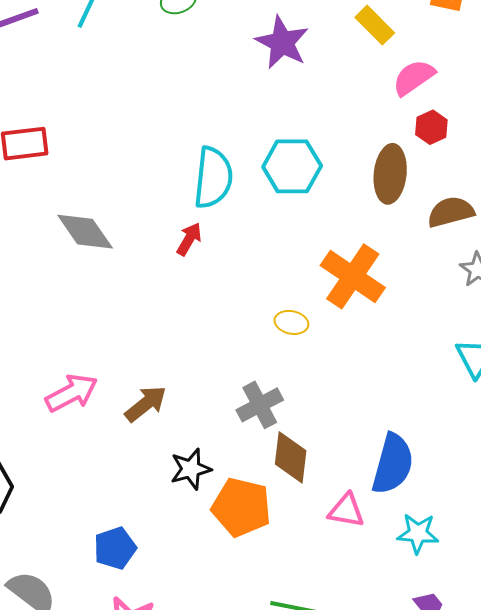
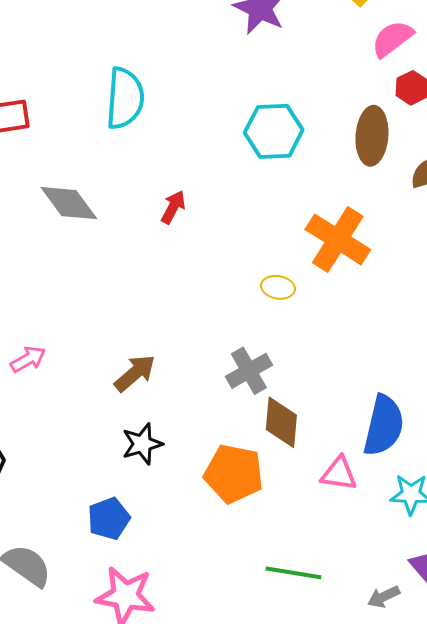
cyan semicircle: (213, 178) -> (125, 98), moved
pink arrow: (72, 393) -> (28, 359), moved, size x0.7
black star: (191, 469) -> (142, 444), moved

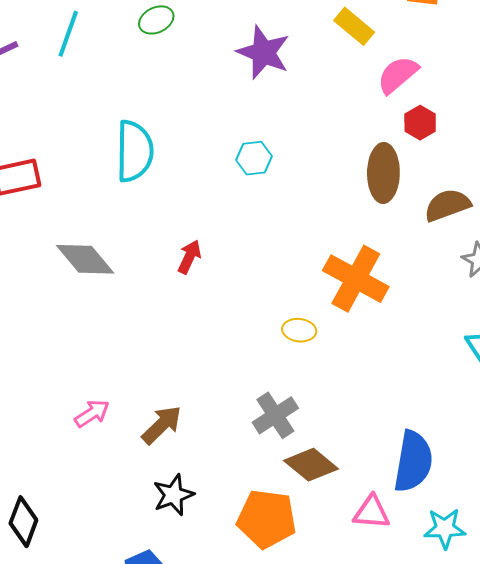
cyan hexagon: (274, 131) -> (254, 158), moved, size x0.6
pink arrow: (28, 359) -> (92, 413), moved
brown diamond: (281, 422) -> (311, 465), turned -52

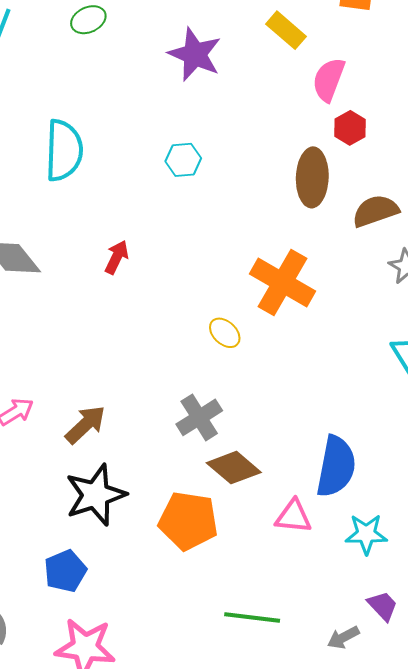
pink semicircle: (398, 75) -> (329, 80), turned -30
yellow ellipse: (299, 330) -> (225, 333), turned 36
black star: (173, 495) -> (96, 495), size x1.5

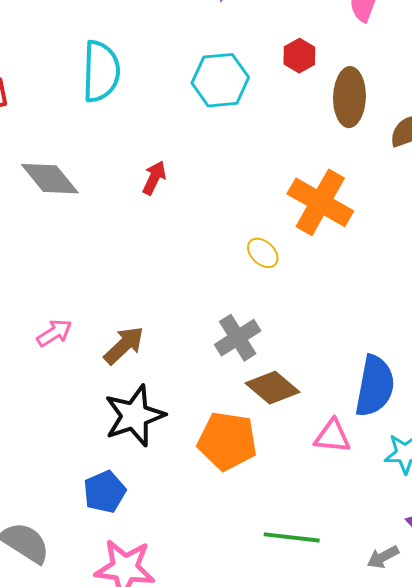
red hexagon: (350, 128) -> (299, 56), moved
cyan hexagon: (183, 160) -> (220, 80), size x1.6

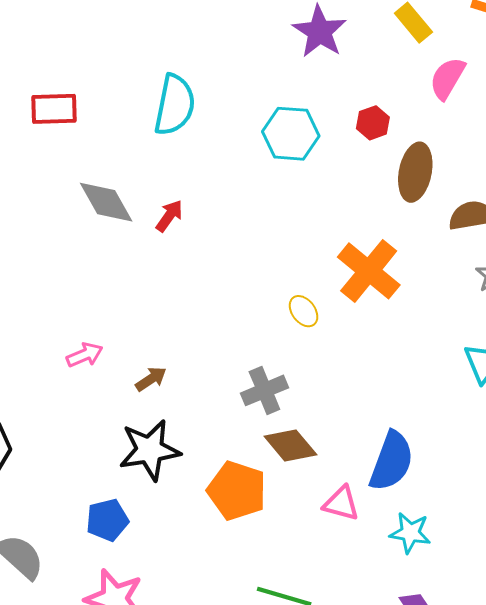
red arrow: (154, 178) -> (169, 216), moved
brown arrow: (124, 345) -> (151, 379), size x0.7

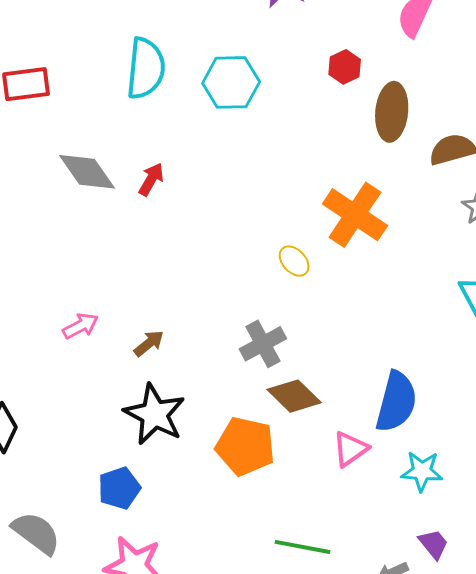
cyan hexagon: (291, 134) -> (231, 82), moved
black star: (150, 450) -> (155, 414), turned -30
pink triangle: (341, 504) -> (350, 449), turned -45

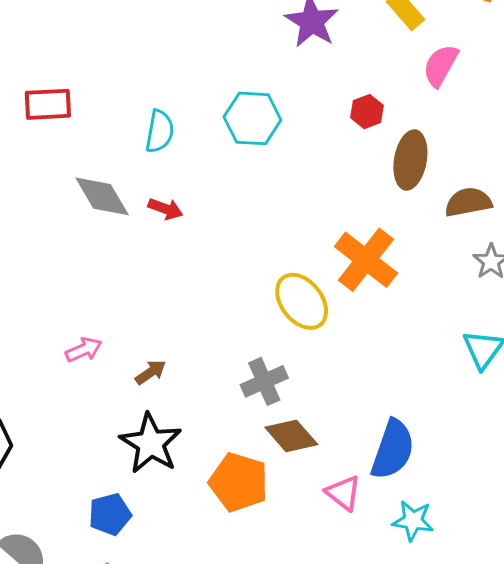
cyan semicircle: (146, 68) -> (160, 131), moved, size x0.7
red arrow: (151, 179) -> (165, 209), turned 76
yellow ellipse: (294, 261) -> (302, 301), size x1.8
pink triangle: (350, 449) -> (343, 493), turned -51

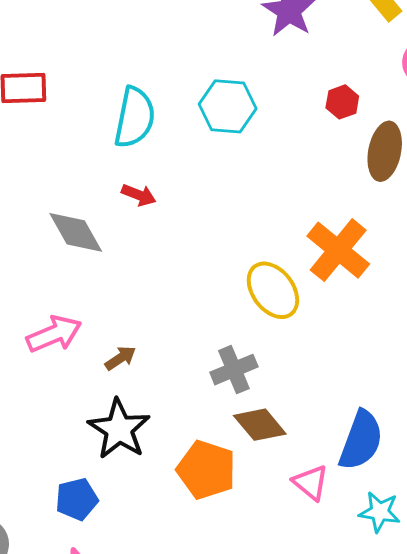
cyan semicircle: (160, 131) -> (135, 117), size x1.4
gray diamond: (102, 196) -> (76, 232), moved
pink arrow: (84, 350) -> (54, 334), size x1.5

